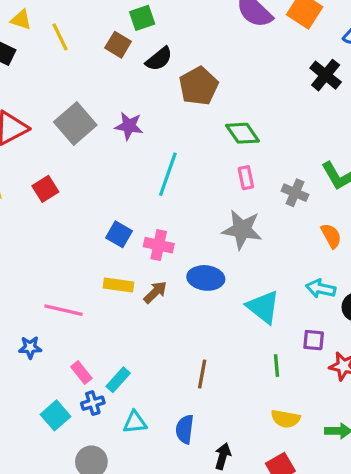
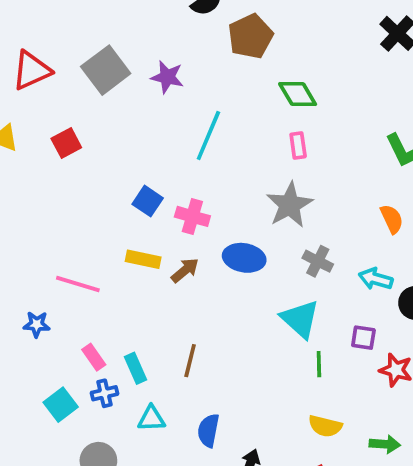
gray cross: (295, 193) -> (318, 261), moved
gray star: (242, 230) -> (290, 205), turned 30
cyan triangle: (263, 307) -> (300, 319), moved
brown line: (202, 374) -> (190, 361), moved
cyan rectangle: (118, 380) -> (136, 368), turned -70

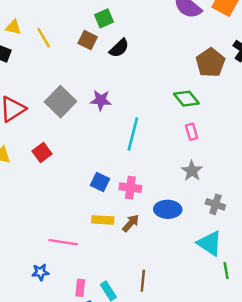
brown pentagon: (251, 36) -> (210, 63), moved
gray star: (290, 205) -> (192, 171), size x0.7
pink rectangle: (94, 357) -> (80, 288), turned 49

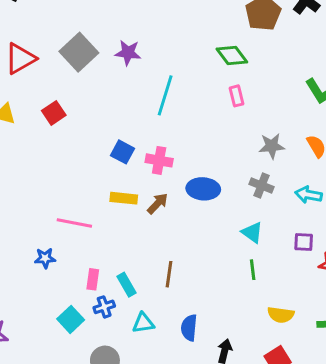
gray star: (192, 171) -> (272, 146), moved, turned 30
cyan triangle: (210, 243) -> (252, 232), size x0.7
green line: (226, 271) -> (253, 270), moved

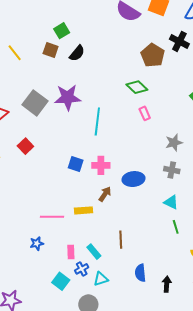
purple star: (128, 53) -> (68, 97), size x1.5
yellow rectangle: (124, 198) -> (84, 210), moved
cyan triangle: (143, 323) -> (101, 279), moved

